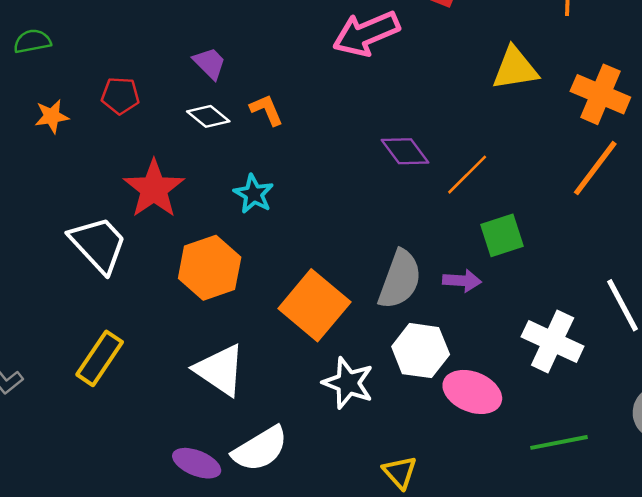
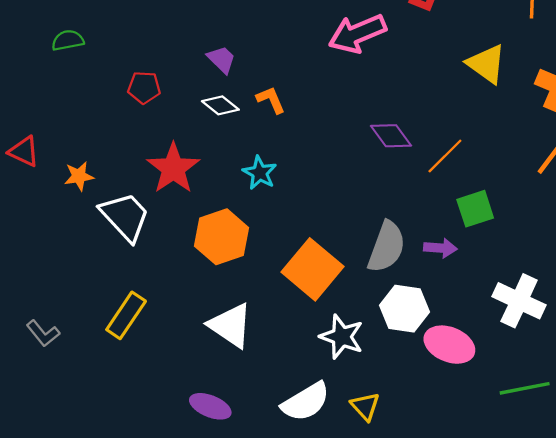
yellow triangle: (515, 68) -> (486, 64), turned 45
orange star: (52, 116) -> (79, 176), moved
white semicircle: (260, 449) -> (306, 402), moved
yellow triangle: (400, 472) -> (365, 406), moved

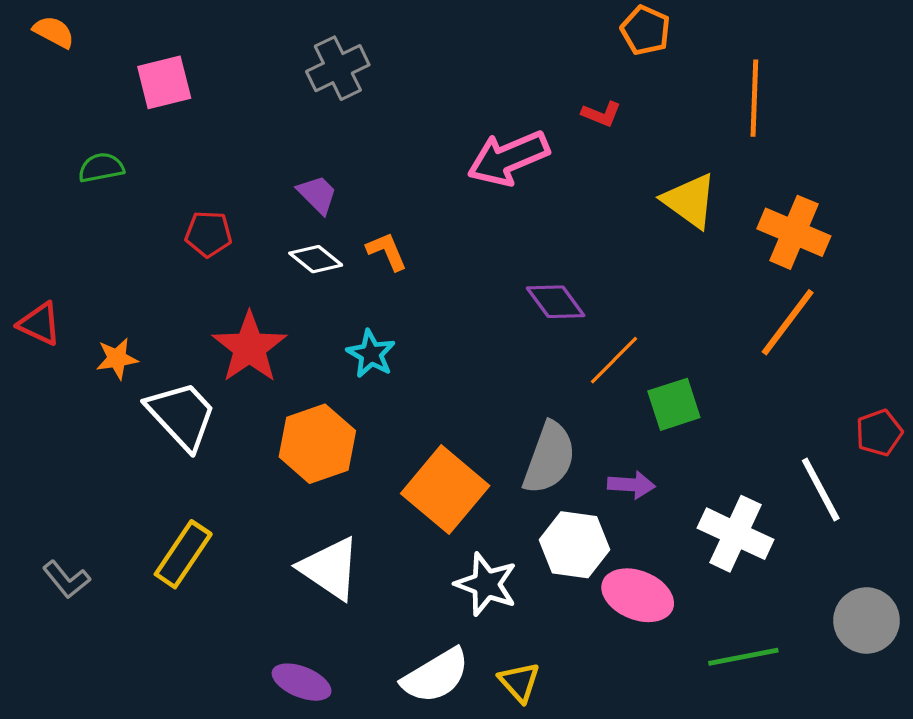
orange line: (445, 156) -> (614, 360), moved
purple arrow: (440, 248) -> (631, 485), moved

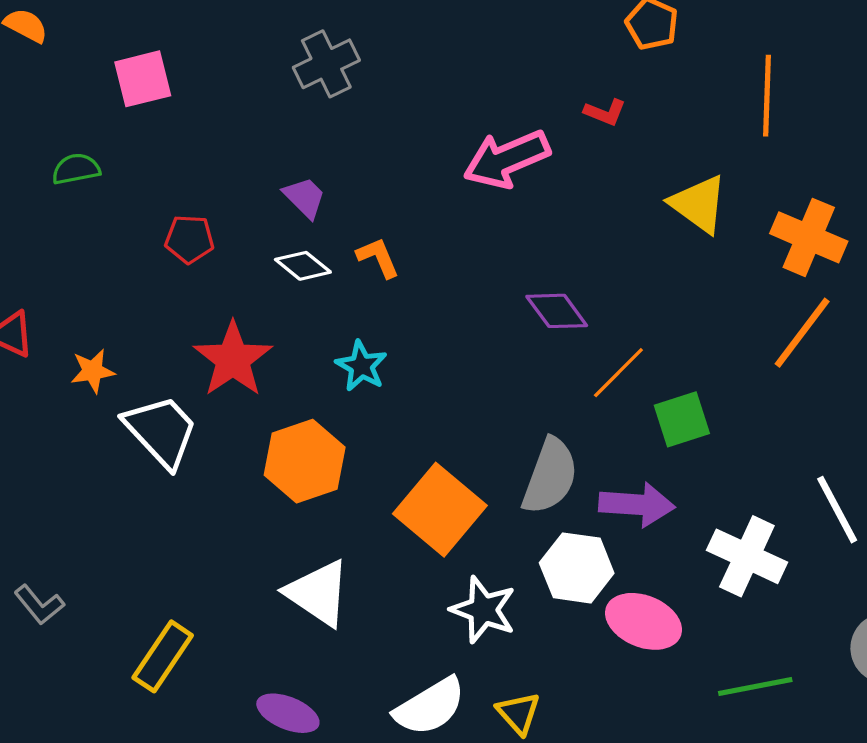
purple arrow: (631, 485) -> (637, 505), size x1.5
yellow rectangle: (183, 554) -> (163, 656), moved

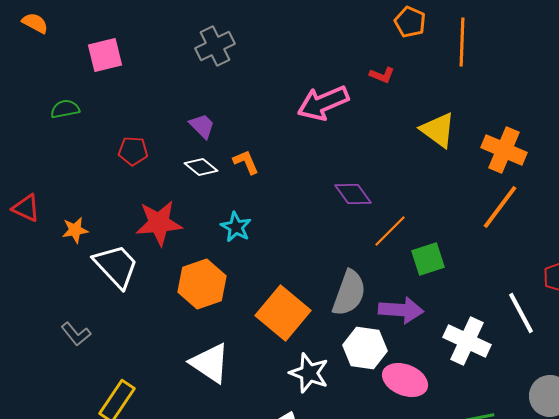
orange line: (767, 96) -> (462, 42), moved
red star: (233, 359) -> (159, 223), turned 30
gray L-shape: (39, 605) -> (76, 334), moved

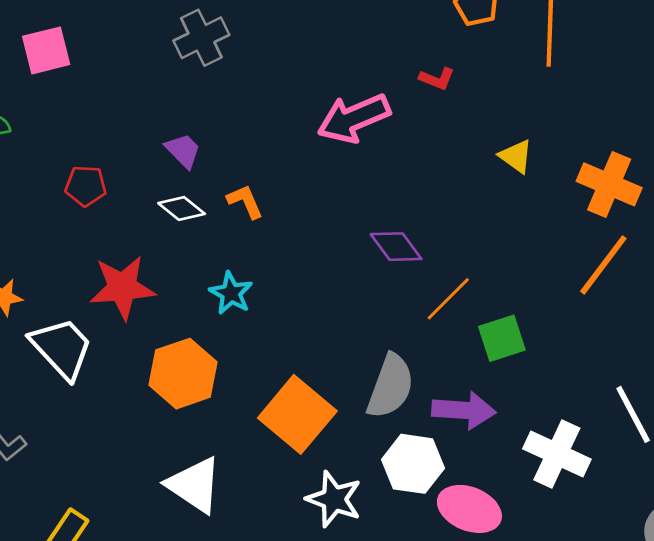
yellow triangle: (438, 130) -> (516, 156), size x0.7

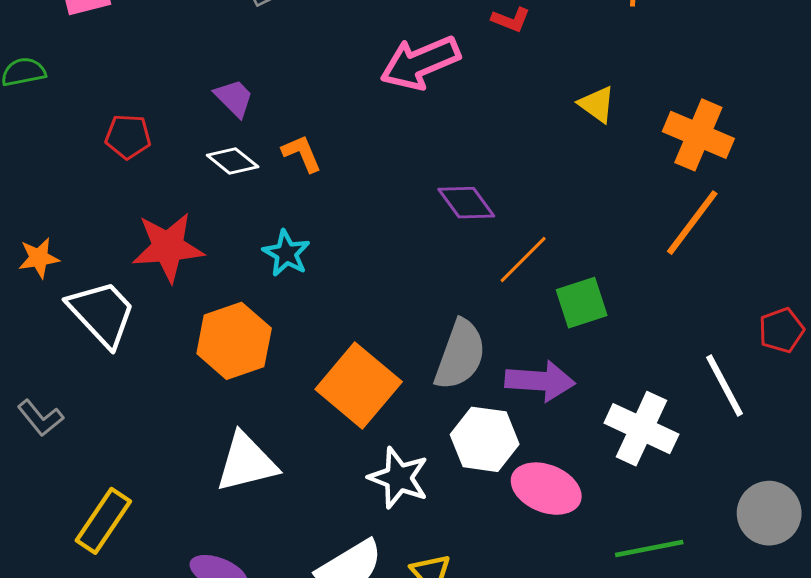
white triangle: (194, 485) -> (246, 462), turned -48

